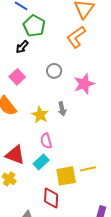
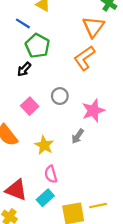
pink square: (17, 77) -> (30, 106), moved
gray arrow: (62, 109) -> (78, 136), moved, turned 48

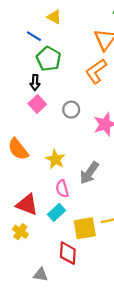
black arrow: (24, 69) -> (35, 82), turned -40
pink square: (30, 106) -> (37, 104), moved
gray arrow: (78, 136) -> (89, 173), moved, size x1.5

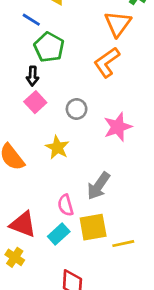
yellow star: (55, 159) -> (57, 147), moved
yellow square: (85, 228) -> (93, 227), moved

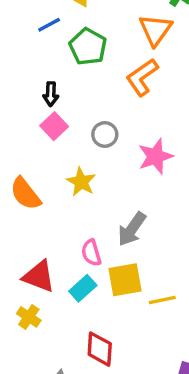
blue line: (31, 20) -> (49, 25), turned -60
green pentagon: (49, 47) -> (88, 47), moved

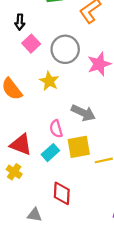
black arrow: (51, 94) -> (20, 22), moved
gray circle: (105, 135) -> (65, 49), size x1.6
gray arrow: (132, 229) -> (83, 113), turned -100

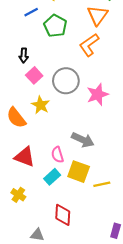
yellow star: (49, 81) -> (41, 105), moved
red triangle: (21, 145) -> (25, 157), moved
yellow square: (79, 147) -> (79, 172), turned 30

